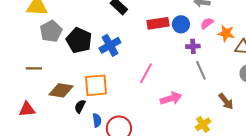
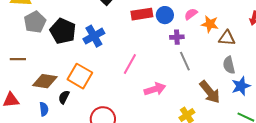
orange square: (96, 85) -> (80, 76), turned 35
brown arrow: (226, 101) -> (210, 92), size x1.4
blue semicircle: (97, 120) -> (44, 109), moved

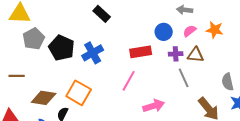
red rectangle: (142, 14) -> (141, 52), moved
orange star: (210, 24) -> (215, 30), moved
brown triangle: (227, 38) -> (196, 55), moved

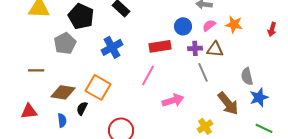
gray pentagon: (34, 39) -> (65, 43), moved
black pentagon: (62, 48) -> (81, 16), moved

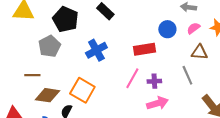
purple cross: (195, 48) -> (154, 81), moved
brown line: (36, 70) -> (32, 75), moved

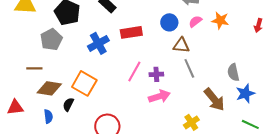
red rectangle: (144, 49) -> (131, 32), moved
brown triangle: (199, 52) -> (181, 45), moved

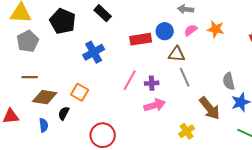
red rectangle: (131, 32) -> (141, 39), moved
gray pentagon: (51, 39) -> (28, 41), moved
orange square: (84, 83) -> (80, 92), size x0.7

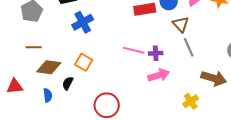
blue cross: (94, 52) -> (83, 22), moved
brown triangle: (177, 54) -> (181, 24), turned 42
pink line: (130, 80) -> (134, 50), turned 75
brown arrow: (210, 108) -> (214, 78), turned -35

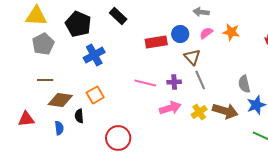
purple cross: (156, 53) -> (174, 82), moved
orange square: (84, 62) -> (95, 95), turned 30
black semicircle: (68, 83) -> (79, 116), turned -32
yellow cross: (191, 101) -> (199, 112), moved

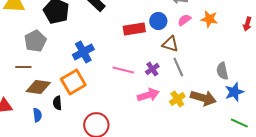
gray pentagon: (43, 44) -> (35, 41), moved
blue cross: (94, 55) -> (83, 52), moved
brown triangle: (192, 57) -> (170, 44), turned -30
purple cross: (174, 82) -> (152, 69), turned -32
orange square: (95, 95) -> (73, 82), size x1.4

